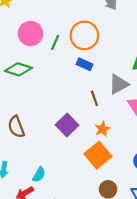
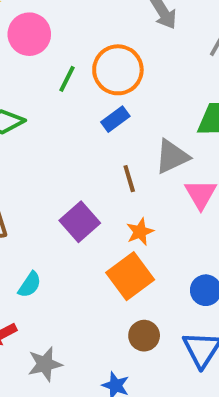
pink circle: (30, 34) -> (29, 34), moved
blue rectangle: (84, 64) -> (115, 119), turned -63
cyan semicircle: (39, 175) -> (30, 285), moved

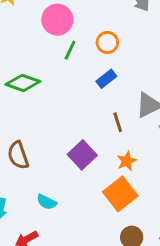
pink circle: (29, 34) -> (57, 20), moved
orange circle: (118, 70) -> (107, 42), size x0.6
cyan semicircle: (30, 285) -> (47, 202), turned 84

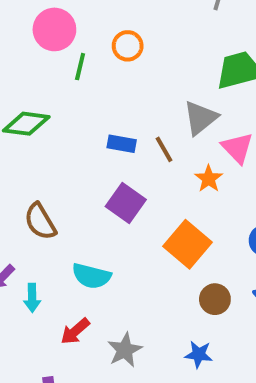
blue rectangle: (106, 79) -> (122, 144), moved, turned 60
orange star: (127, 161) -> (209, 179), moved
cyan semicircle: (47, 202) -> (91, 276), size x1.4

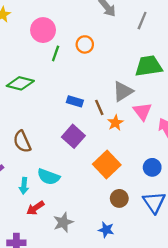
orange star: (209, 179) -> (115, 123), moved
cyan arrow: (32, 298) -> (24, 186), moved

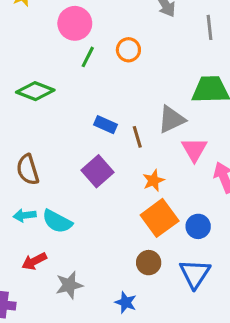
gray line: (142, 21) -> (209, 27), turned -36
orange star: (115, 123) -> (154, 181), moved
orange square: (107, 165) -> (160, 218), moved
cyan arrow: (24, 186) -> (25, 215), moved, turned 70

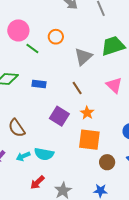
green line: (88, 57) -> (32, 49), turned -64
gray triangle: (171, 119) -> (83, 57), moved
blue rectangle: (105, 125) -> (39, 84), moved
orange star: (154, 181) -> (87, 113), moved
orange square: (160, 218) -> (89, 140), moved, turned -30

